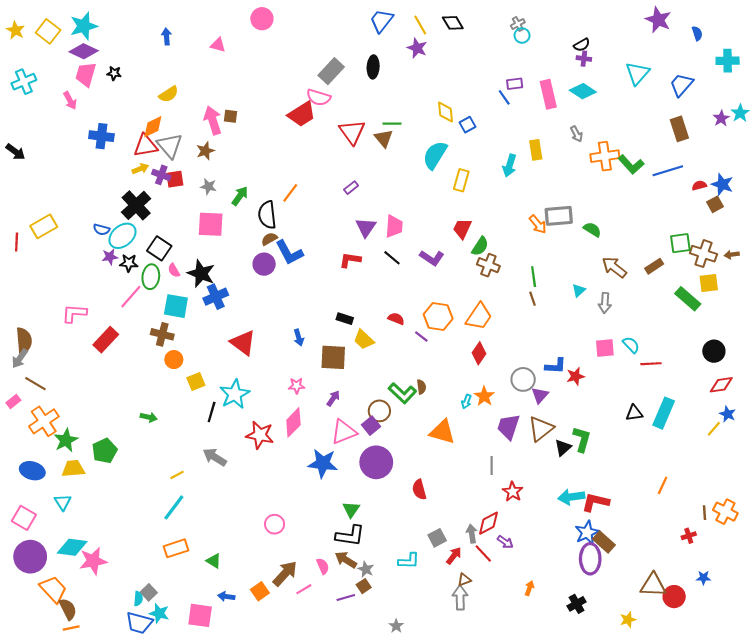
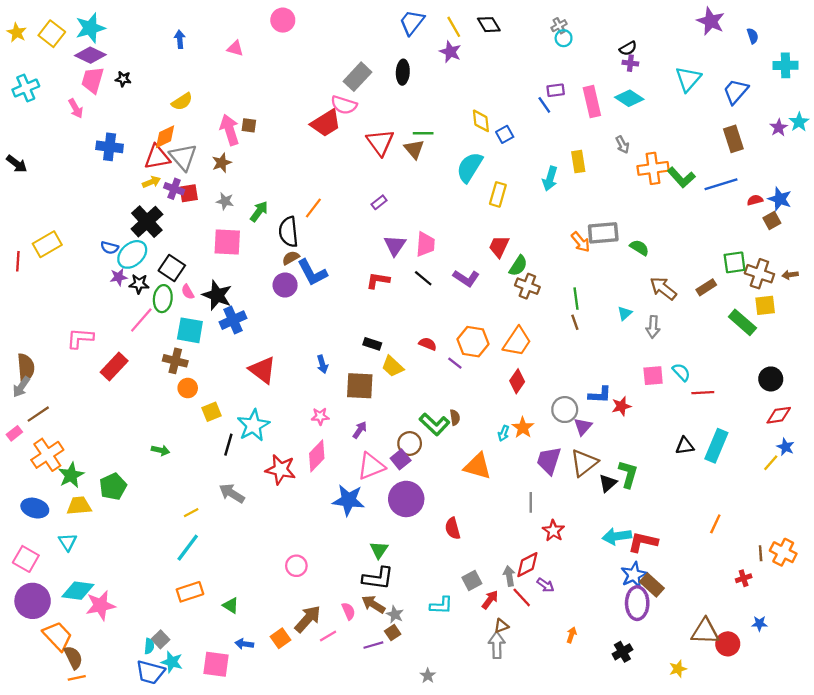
brown line: (35, 384) -> (38, 414), turned -65

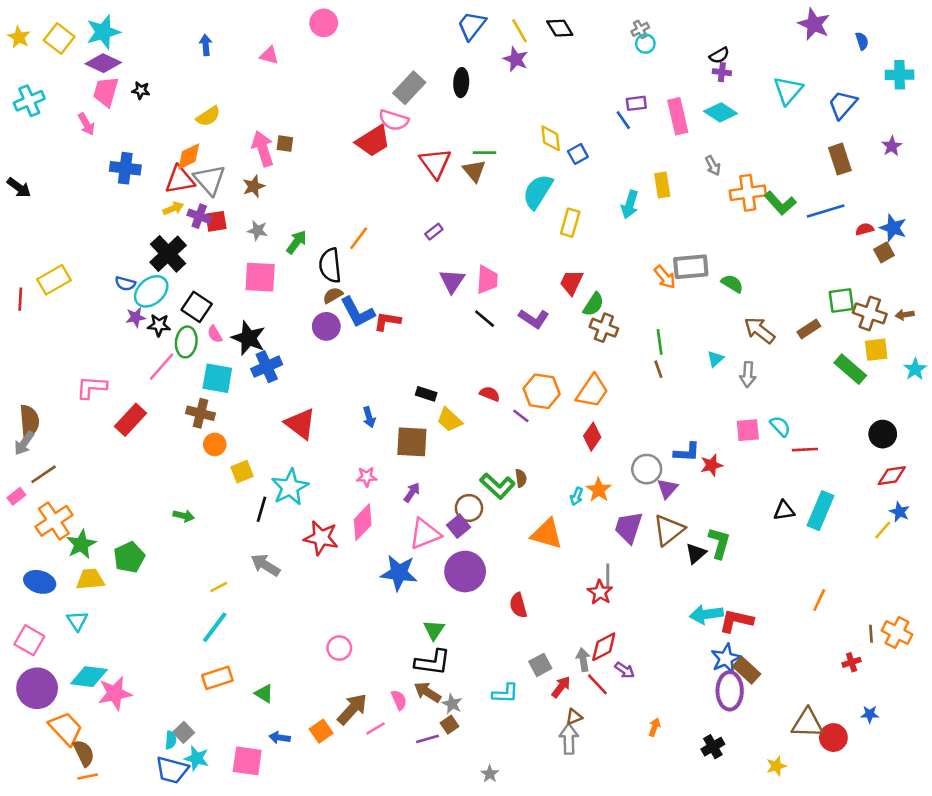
cyan star: (799, 122) -> (915, 369), moved
red L-shape: (378, 280) -> (387, 321), moved
red star: (553, 531) -> (600, 592), moved

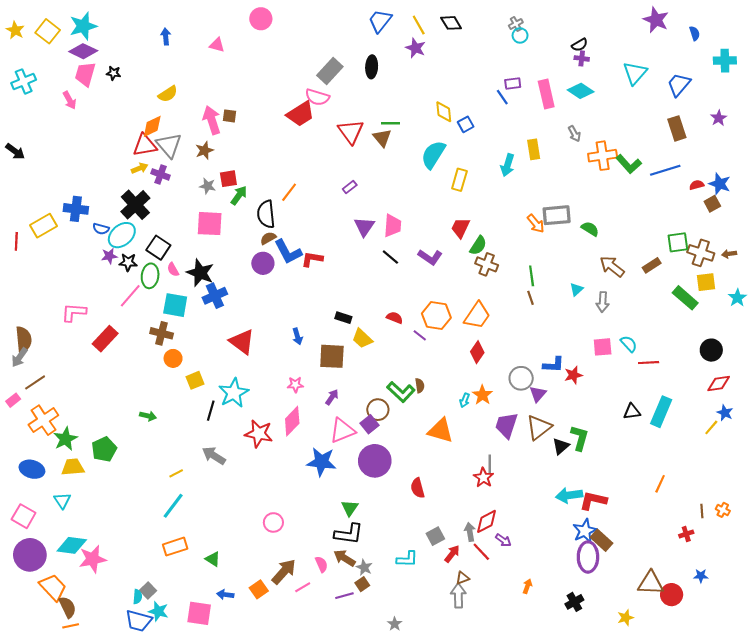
blue cross: (125, 168) -> (76, 209), moved
red square: (216, 221) -> (228, 179), moved
orange cross: (897, 632) -> (723, 510), size x0.6

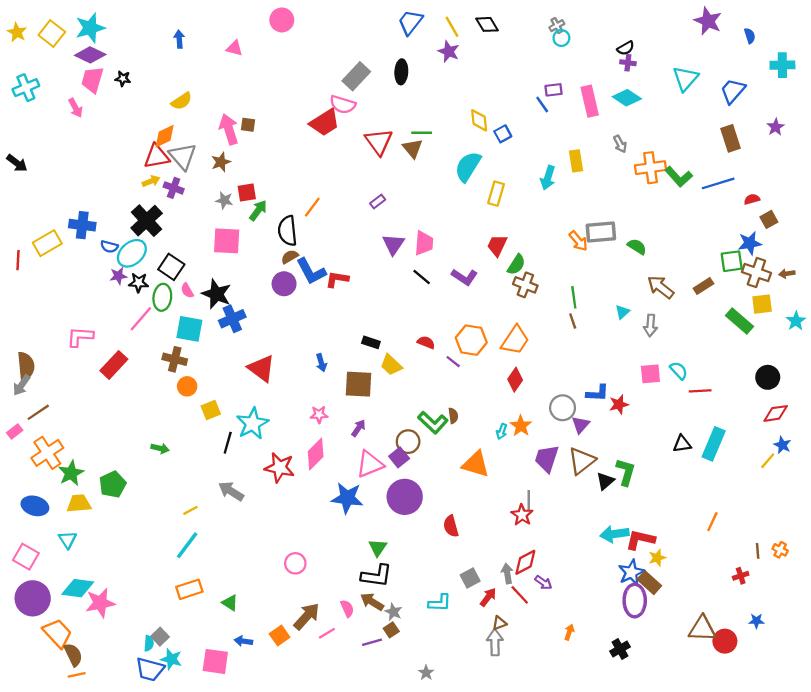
blue star: (720, 184) -> (750, 243), moved, turned -30
yellow star: (626, 618) -> (657, 558), moved

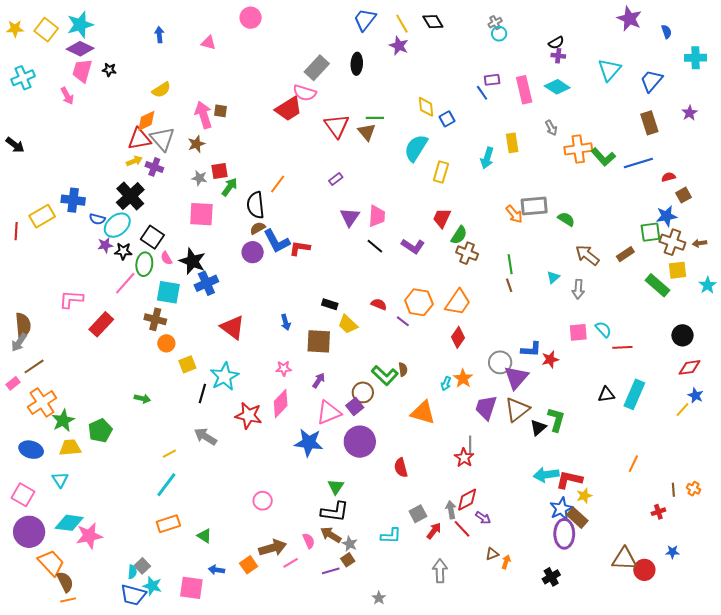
yellow star: (17, 32) -> (15, 29), turned -30
purple triangle: (581, 425) -> (516, 377), size x1.5
brown arrow: (307, 616) -> (273, 548), turned 32
brown triangle: (499, 623) -> (492, 554), moved

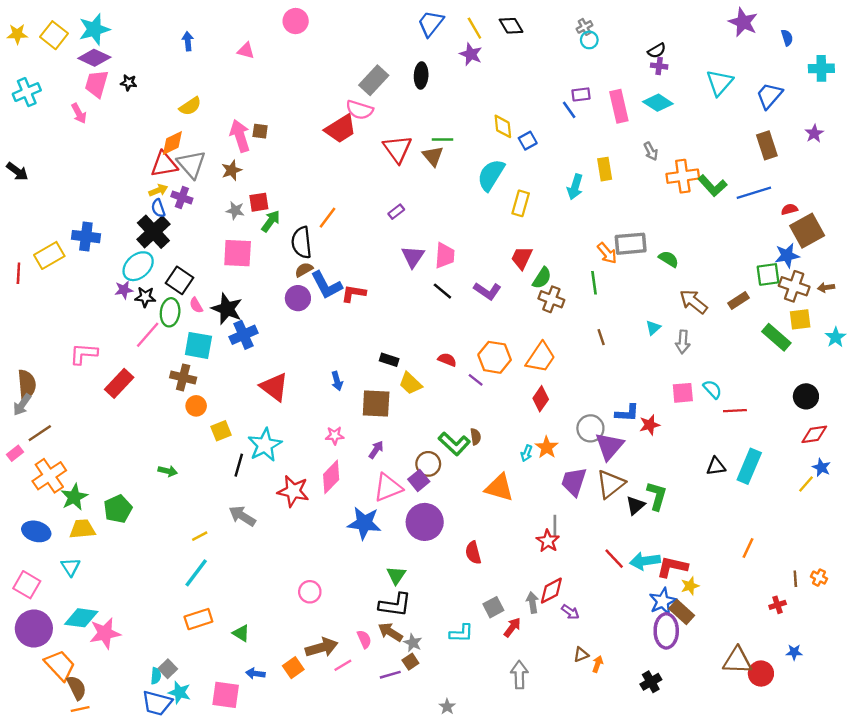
brown square: (683, 195) -> (807, 231), size x1.8
blue semicircle: (97, 219) -> (158, 208), moved, turned 56
green line: (510, 264) -> (594, 283), moved
red line: (462, 529) -> (614, 559), moved

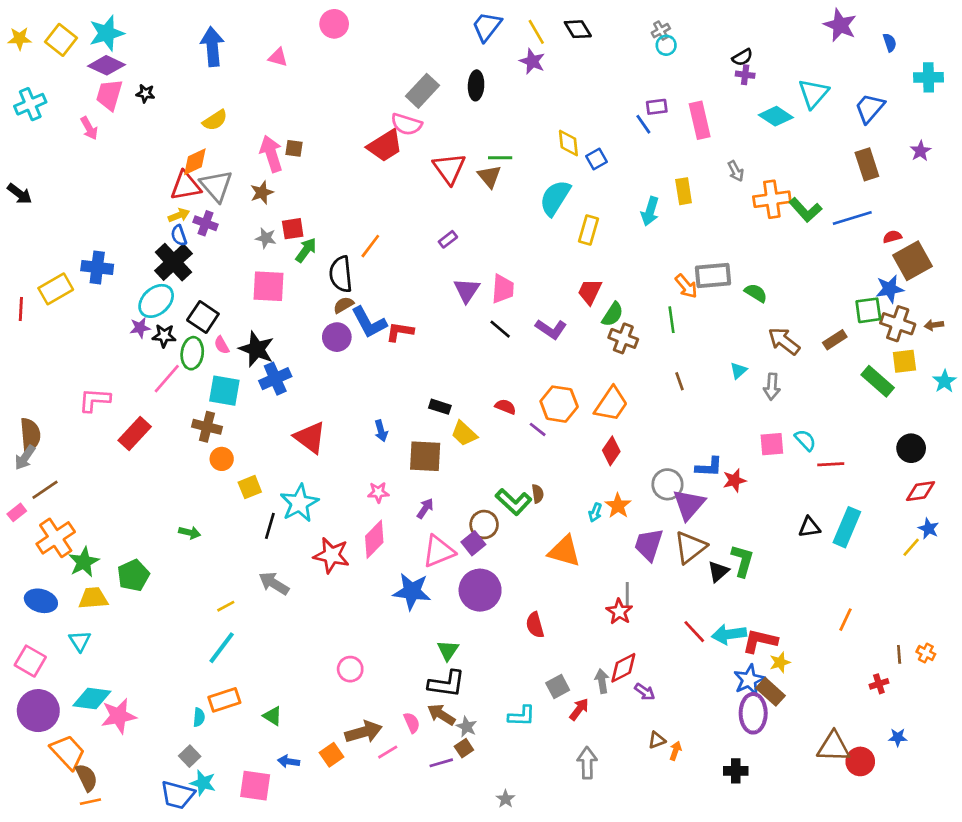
blue arrow: (188, 41) -> (212, 47), size x1.8
cyan diamond: (658, 103) -> (776, 116), moved
cyan semicircle: (156, 676) -> (199, 717), moved
black cross: (651, 682) -> (736, 771), turned 30

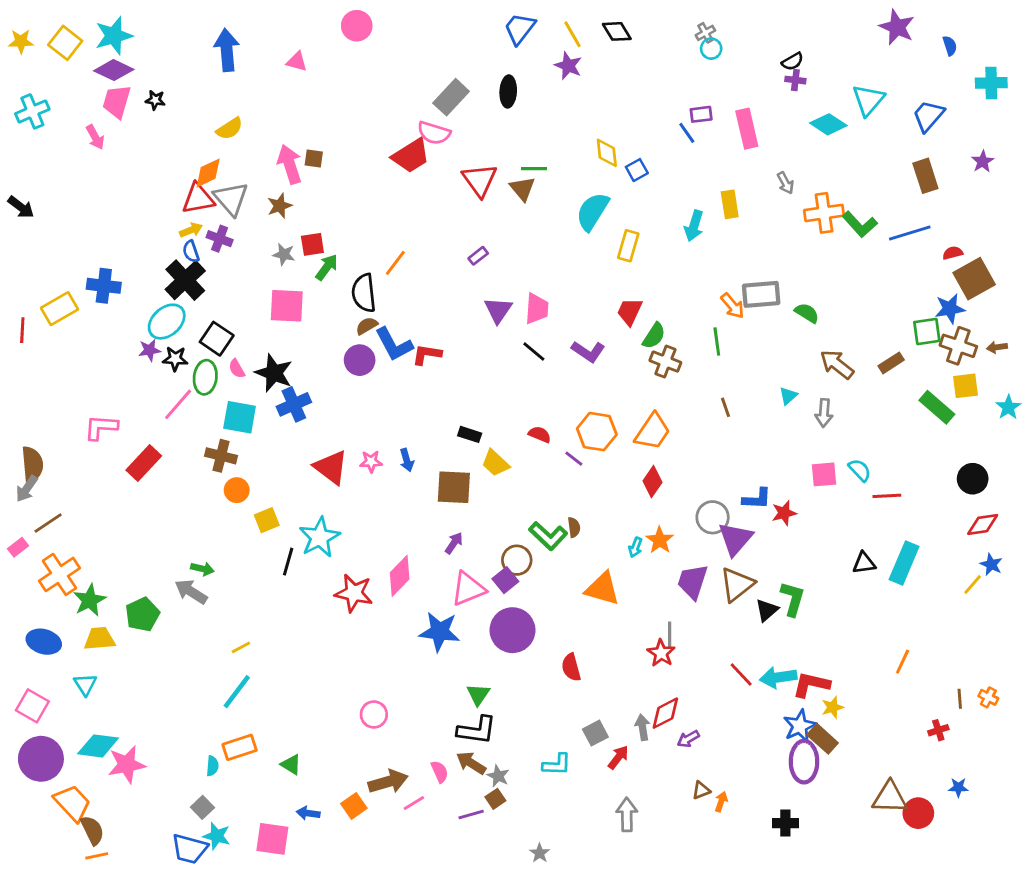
pink star: (378, 492) -> (371, 462), moved
gray arrow: (274, 583) -> (191, 592), moved
purple arrow: (645, 692) -> (688, 739), turned 115

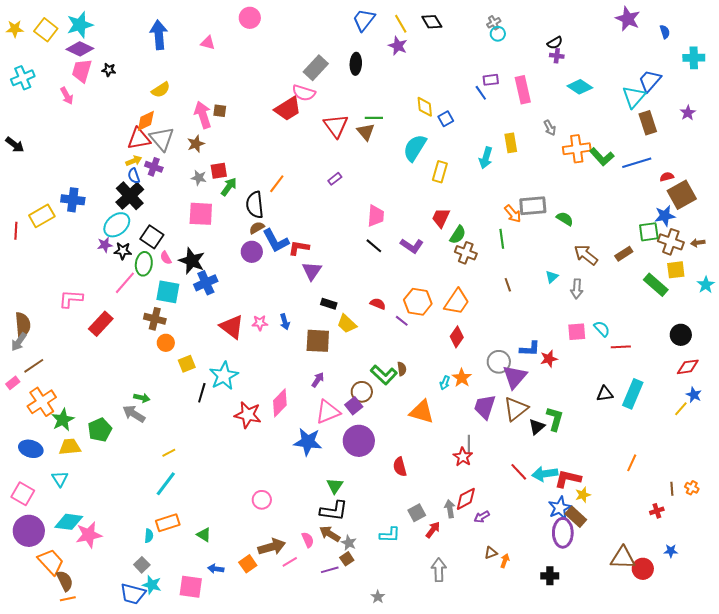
cyan triangle: (868, 100) -> (634, 97), moved
purple triangle: (498, 310) -> (312, 271), moved

